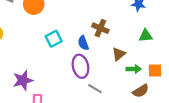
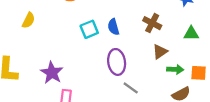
brown cross: (100, 28) -> (152, 23), moved
blue semicircle: (83, 43) -> (113, 27), moved
purple star: (23, 80) -> (52, 73), turned -30

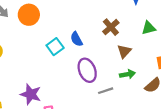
brown cross: (152, 23) -> (111, 27), turned 35
green arrow: (175, 69) -> (127, 74), moved
gray line: (131, 88) -> (106, 91), turned -40

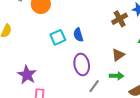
brown cross: (111, 27) -> (120, 19), moved
gray line: (106, 91) -> (94, 86), turned -48

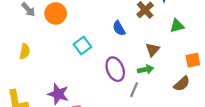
blue semicircle: (78, 35) -> (119, 28), moved
green arrow: (117, 76) -> (146, 69), moved

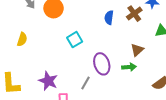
blue semicircle: (119, 28) -> (109, 17), moved, turned 32
gray line: (134, 90) -> (86, 83), moved

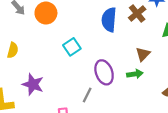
blue semicircle: (109, 17) -> (109, 20), size x1.5
purple star: (48, 81) -> (33, 84), moved

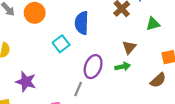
blue semicircle: (109, 20) -> (82, 23), moved
purple ellipse: (104, 72) -> (93, 67), turned 45

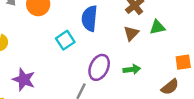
green triangle: (153, 24) -> (157, 27), moved
brown triangle: (129, 47) -> (131, 33), moved

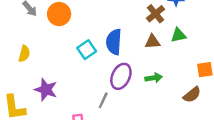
blue semicircle: (89, 18) -> (114, 42), moved
brown triangle: (131, 33) -> (152, 42), turned 42

